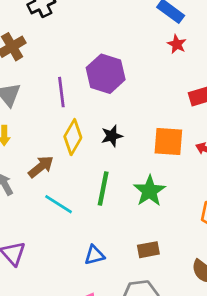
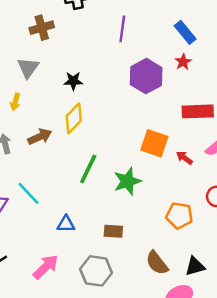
purple hexagon: (106, 74) -> (146, 76), moved
purple line: (61, 92) -> (122, 29), moved
black star: (112, 136) -> (73, 81), moved
cyan line: (59, 204) -> (29, 193), moved

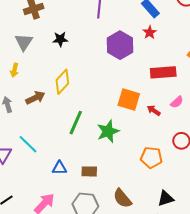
black star: (73, 81) -> (60, 39), moved
brown rectangle: (113, 231) -> (89, 171), moved
brown semicircle: (157, 263) -> (122, 198), moved

